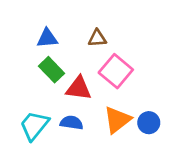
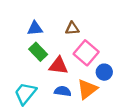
blue semicircle: (71, 123) -> (63, 91), moved
blue circle: (149, 123) -> (104, 72), moved

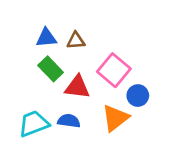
brown triangle: (72, 28) -> (76, 41), moved
blue semicircle: (63, 91) -> (69, 121), moved
cyan trapezoid: (25, 93) -> (34, 124), turned 30

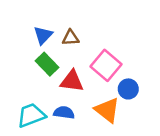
blue triangle: (46, 38) -> (43, 35), turned -42
orange triangle: (115, 118) -> (107, 110), turned -44

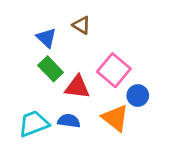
blue triangle: (43, 35) -> (46, 38), turned -30
brown triangle: (71, 38) -> (82, 25), moved, turned 36

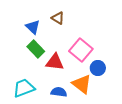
blue semicircle: (69, 121) -> (59, 92), moved

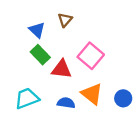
brown triangle: (58, 18) -> (65, 20), turned 40
blue circle: (98, 68) -> (123, 98), moved

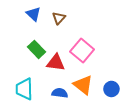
blue triangle: (37, 30) -> (33, 14), moved
cyan trapezoid: (27, 98) -> (24, 89), turned -70

